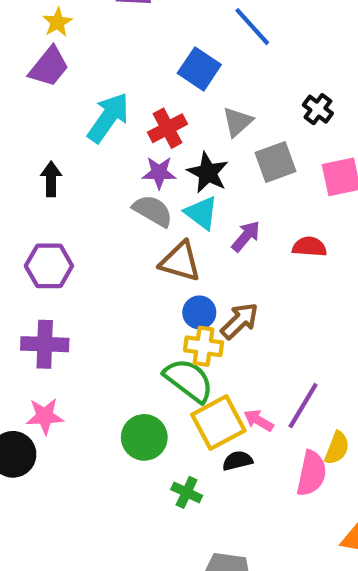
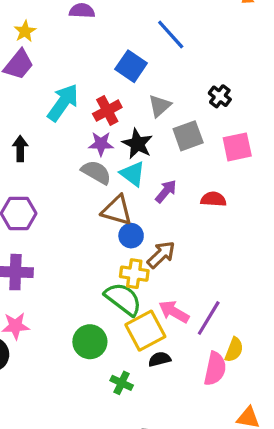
blue circle: (199, 312) -> (131, 236), moved
pink arrow: (259, 420) -> (174, 312), moved, size x1.4

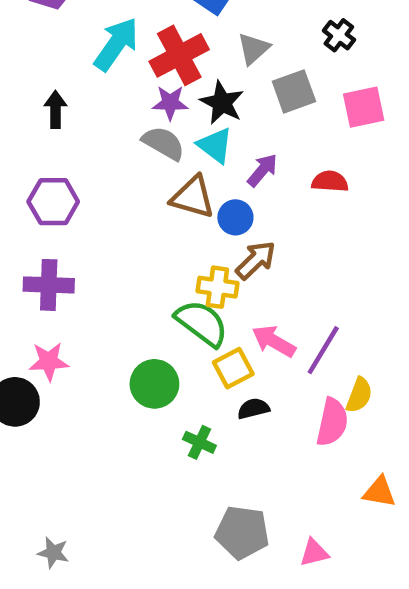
red cross: (107, 111) -> (179, 55), size x1.4
blue circle: (131, 236) -> (235, 217), moved
yellow square: (145, 331) -> (233, 368), size x0.7

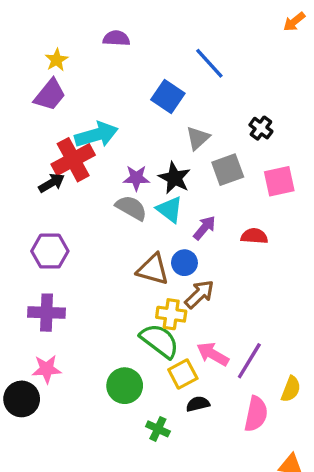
cyan arrow: (116, 44) -> (96, 135), turned 39
red cross: (179, 55) -> (73, 160), moved
black arrow: (55, 109) -> (52, 183), turned 60
brown triangle: (193, 197) -> (153, 269), moved
yellow semicircle: (359, 395) -> (291, 389), moved

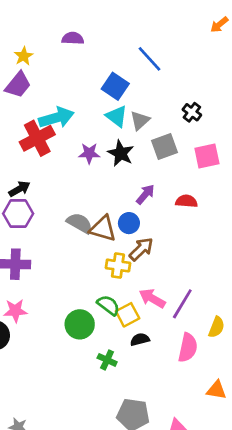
black arrow: (52, 183) -> (19, 189), moved
gray semicircle: (131, 208) -> (80, 223), moved
cyan triangle: (170, 210) -> (117, 116), moved
green semicircle: (160, 341) -> (108, 305), moved, size x0.7

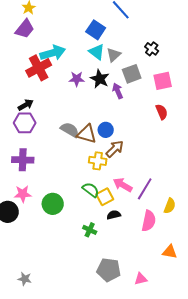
purple arrow: (145, 194) -> (118, 91), moved, turned -63
red semicircle: (186, 201) -> (162, 112), moved, turned 63
green circle: (80, 324) -> (53, 204), moved

